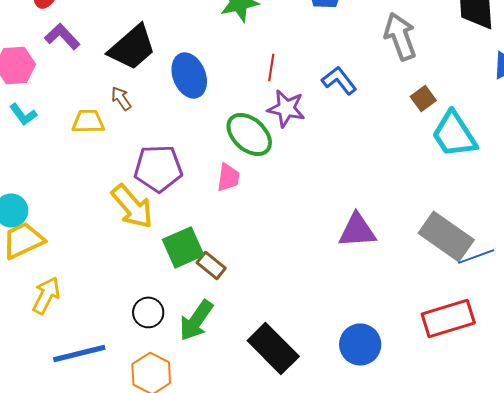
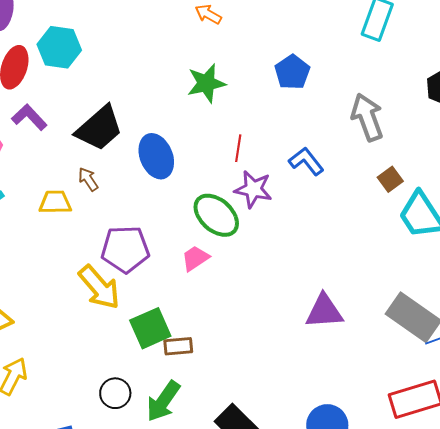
pink trapezoid: (228, 177) -> (195, 258), turned -132
brown rectangle: (211, 265) -> (178, 346), turned -44

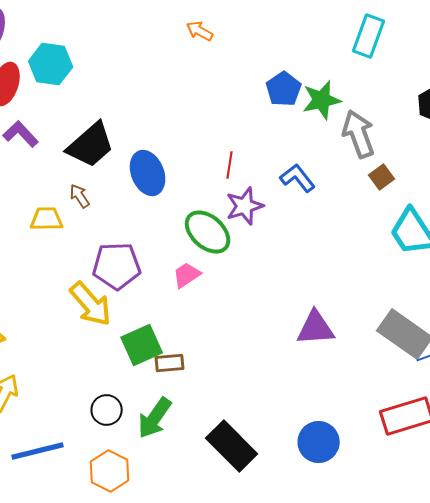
green star: (206, 83) -> (322, 100), moved
brown square: (390, 179) -> (382, 177), moved
purple star: (253, 189) -> (245, 206), turned -30

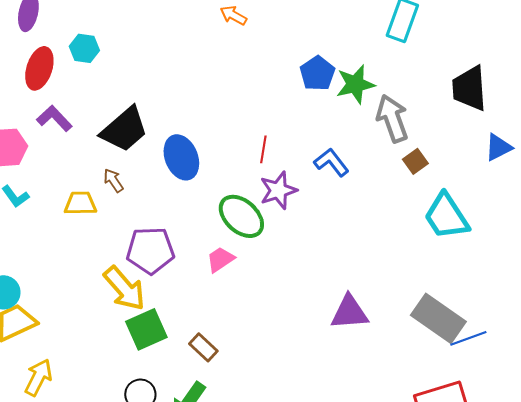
cyan hexagon: (51, 64) -> (84, 48), size x0.7
green square: (142, 345) -> (146, 329), moved
brown rectangle: (170, 363) -> (203, 347), turned 48

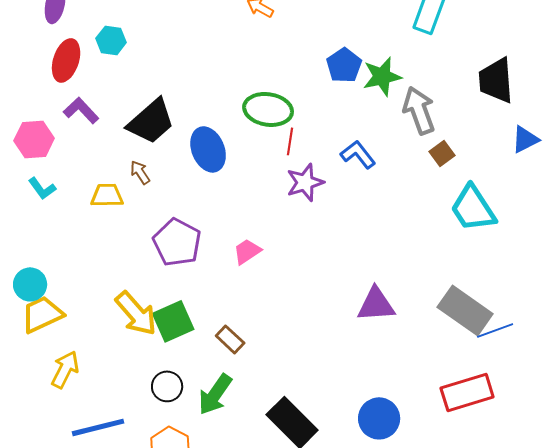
green ellipse: (241, 216) -> (268, 109), moved, turned -33
purple pentagon: (150, 250) -> (177, 242), turned 30
yellow arrow: (124, 288) -> (136, 313), moved

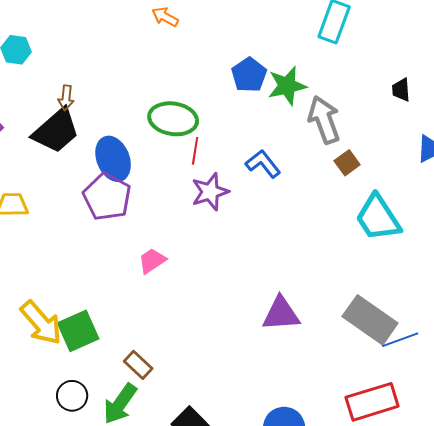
black trapezoid: (496, 80) -> (401, 90), size x0.5
brown arrow: (140, 172) -> (66, 98), moved, turned -140
purple pentagon: (177, 242) -> (107, 197), moved
brown rectangle: (230, 339) -> (138, 365), moved

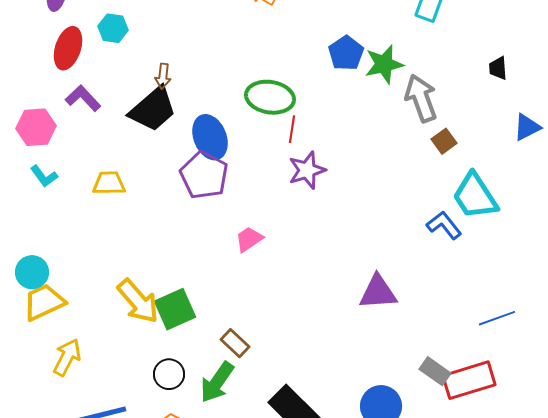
blue L-shape: (263, 164) -> (444, 225), moved
gray rectangle: (370, 320) -> (435, 371), moved, size x0.6

